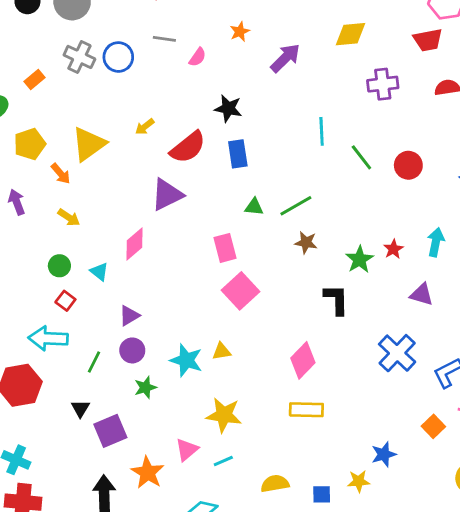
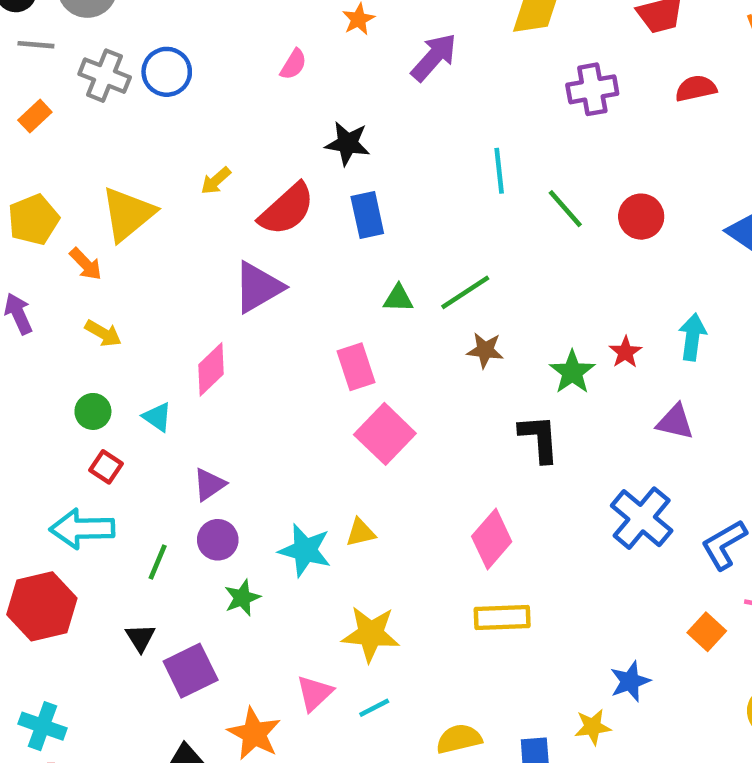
gray line: (164, 39) -> (36, 45), moved

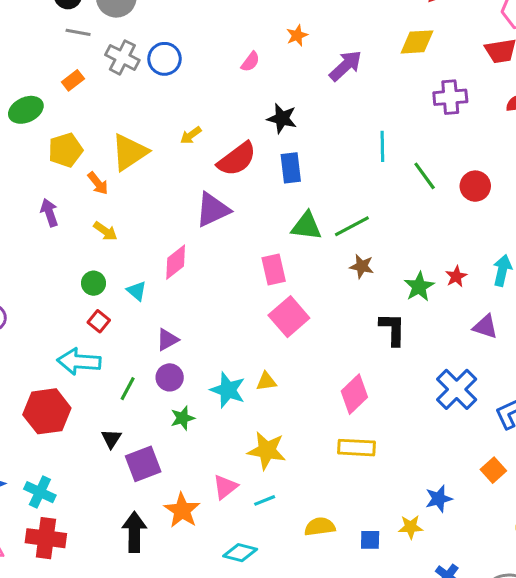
green triangle: (398, 298) -> (306, 226), size x1.5

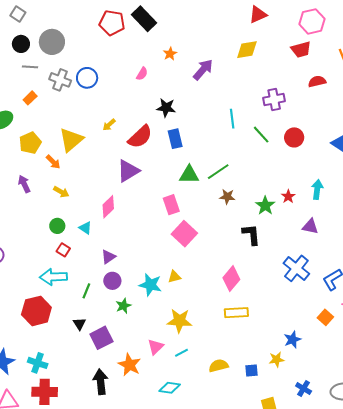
purple cross: (450, 97) -> (274, 100), moved

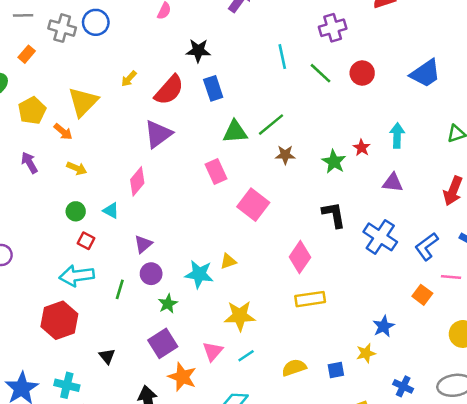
pink square: (184, 234) -> (253, 205), moved
black L-shape: (251, 235) -> (334, 215), moved
black triangle: (79, 324) -> (107, 356), moved
purple square: (101, 338) -> (163, 343), moved

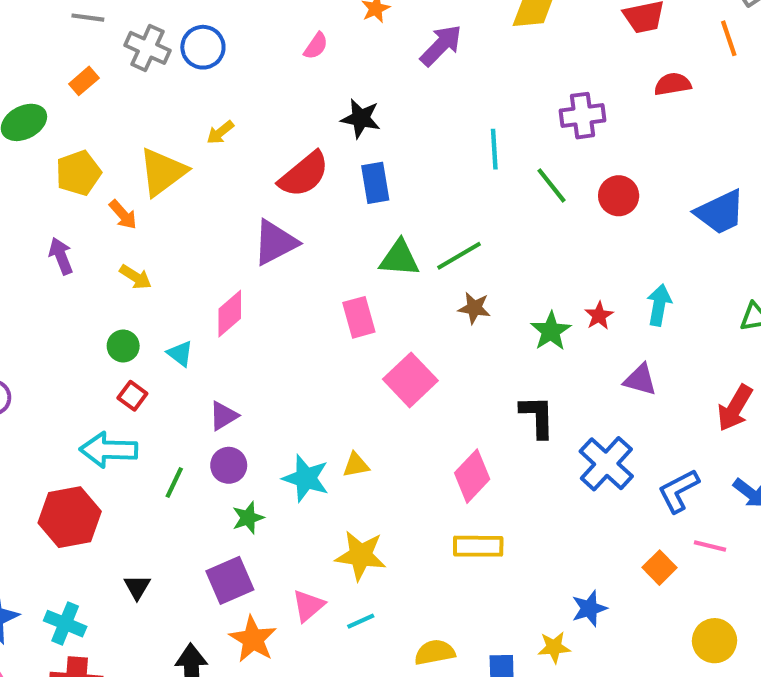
yellow arrow: (129, 79) -> (220, 132), moved

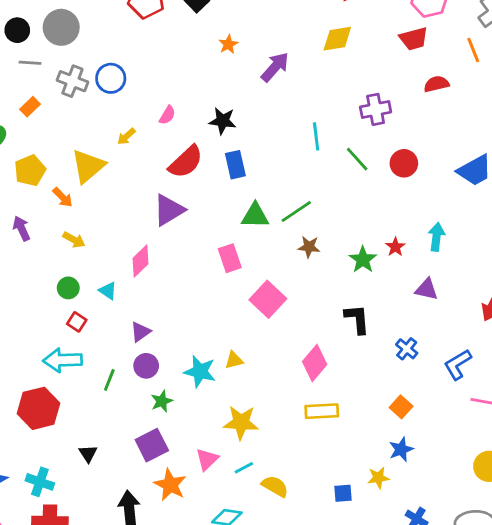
pink semicircle: (316, 46) -> (167, 115), moved
blue cross: (606, 464) -> (407, 349), size x0.6
orange square: (659, 568) -> (401, 407), moved
yellow semicircle: (435, 652) -> (275, 486), moved, turned 44

